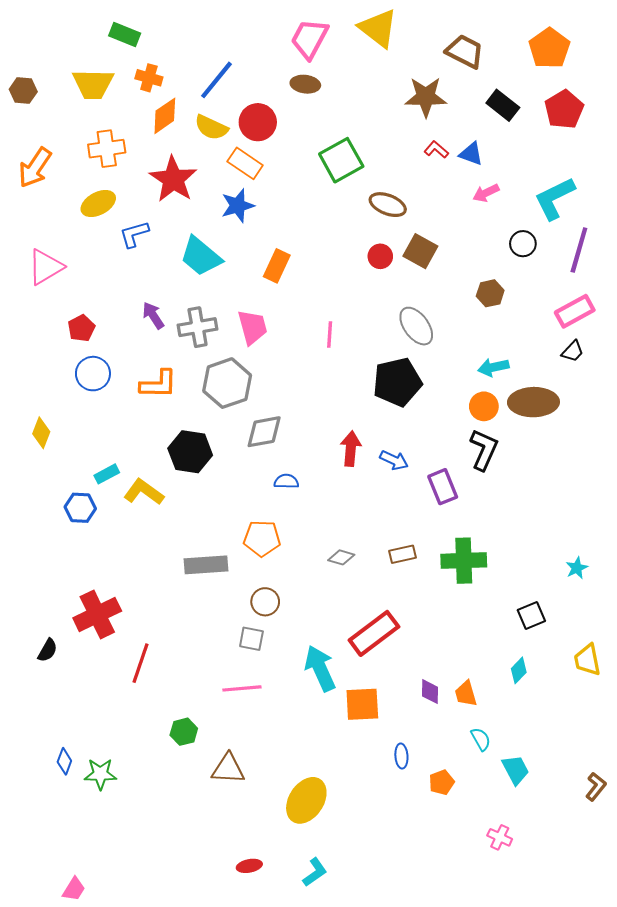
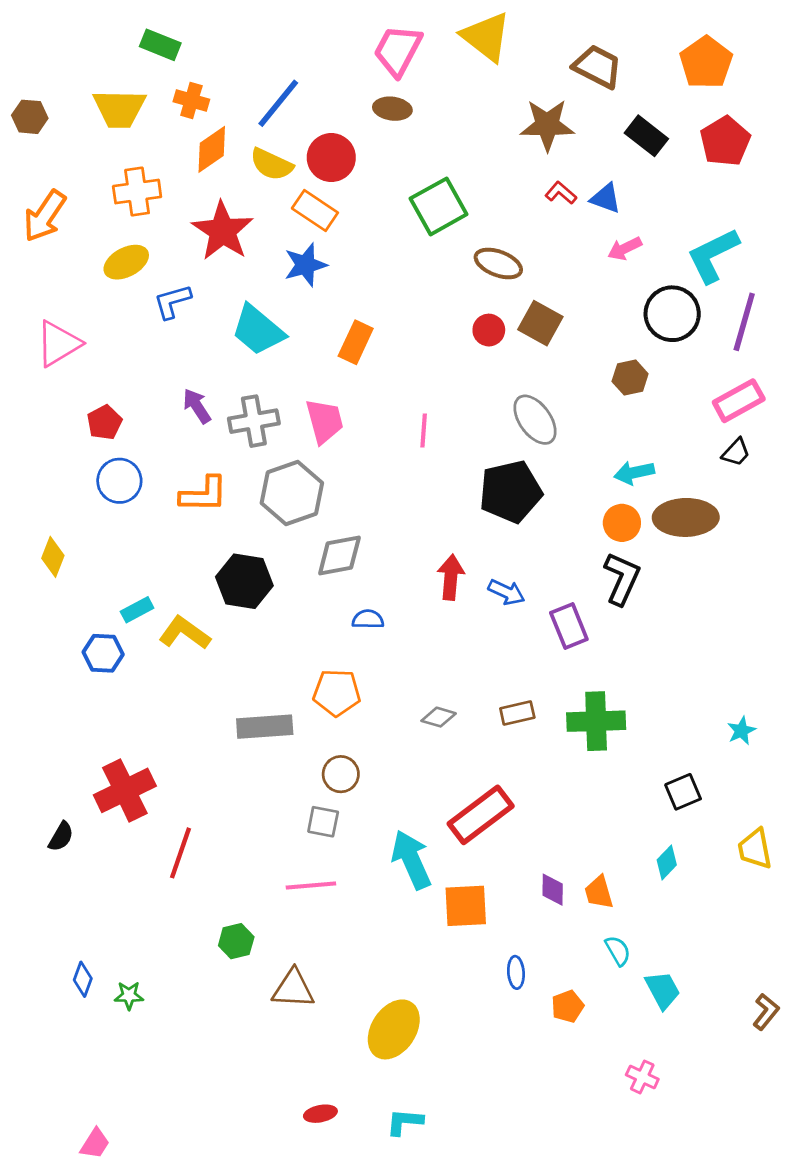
black circle: (523, 244) -> (672, 314), size x1.6
green star: (100, 774) -> (129, 995), size x0.7
cyan L-shape: (315, 872) -> (405, 1122), turned -140

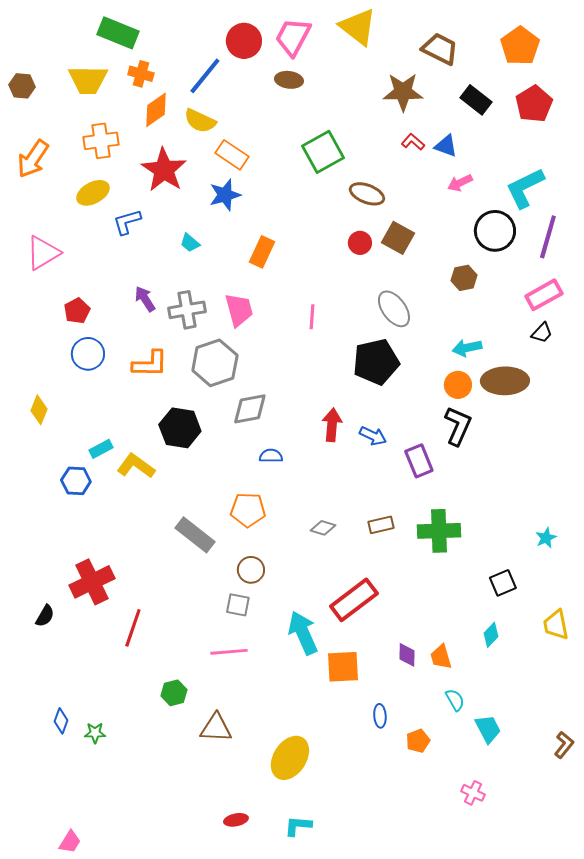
green rectangle: (160, 45) -> (118, 33), size x1.4
red circle: (331, 158) -> (244, 41), moved
cyan trapezoid: (258, 330) -> (190, 243), size x0.5
gray rectangle: (265, 727) -> (195, 535), turned 42

